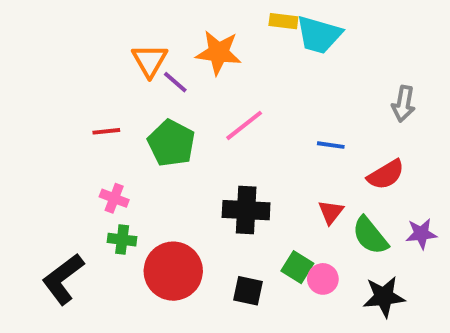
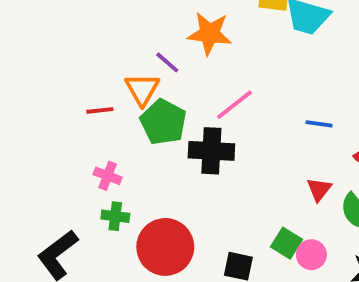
orange triangle: (150, 60) -> (142, 89), moved
black cross: (246, 210) -> (211, 151), moved

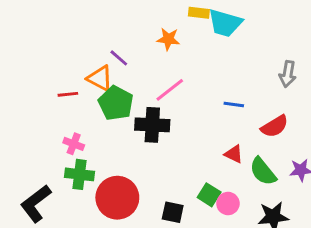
orange star: (209, 34) -> (168, 39), moved, size x0.7
orange triangle: (142, 89) -> (100, 78), turned -32
red triangle: (319, 189) -> (234, 154), turned -42
green cross: (115, 216) -> (79, 174), size x1.4

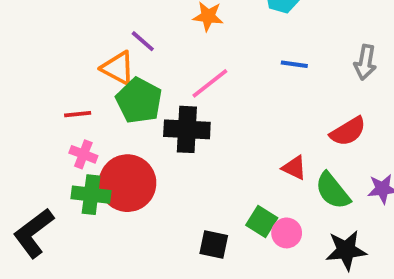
red line: (68, 94) -> (78, 114), moved
blue line: (234, 105) -> (294, 64), moved
red circle: (117, 198) -> (127, 183), moved

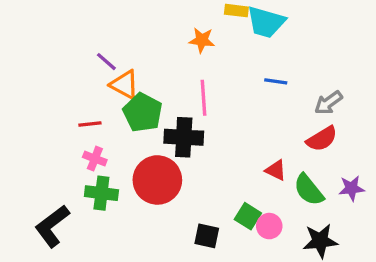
purple line: (143, 41) -> (106, 62), moved
gray arrow: (365, 62) -> (328, 103), moved, turned 44
pink line: (210, 83) -> (203, 98), turned -56
red circle: (127, 183) -> (157, 180), moved

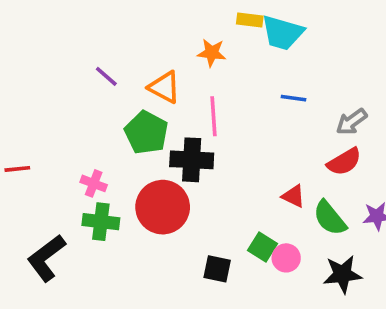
orange triangle: (124, 85) -> (164, 87), moved
red line: (90, 124) -> (17, 169), moved

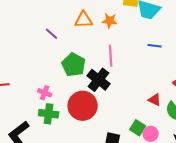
orange triangle: (164, 87) -> (84, 20), moved, turned -30
black cross: (192, 160) -> (99, 80), turned 35

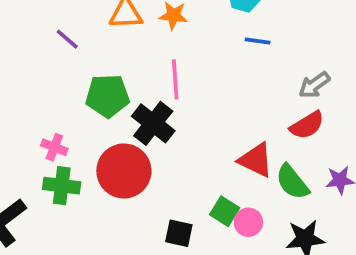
blue line: (155, 46) -> (258, 41), moved
green pentagon: (74, 65) -> (107, 96), turned -30
red triangle: (155, 100) -> (256, 160), size x1.5

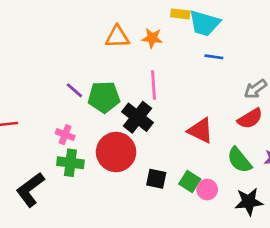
purple line: (67, 39) -> (74, 90), moved
red triangle: (256, 160) -> (200, 131), moved
black square: (179, 233) -> (156, 179), moved

